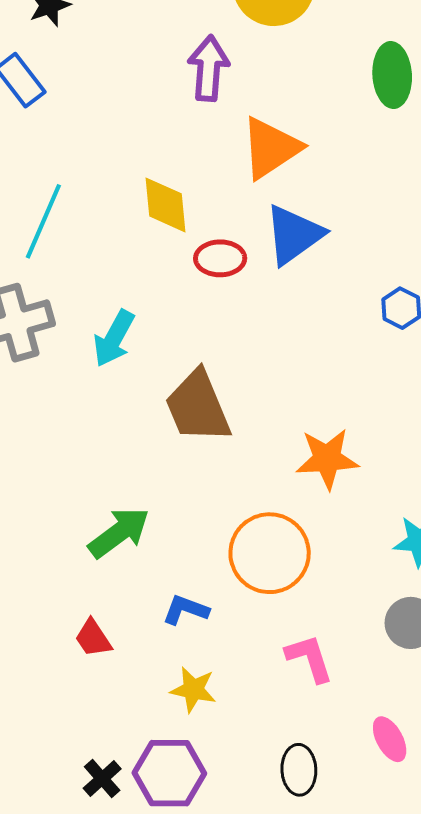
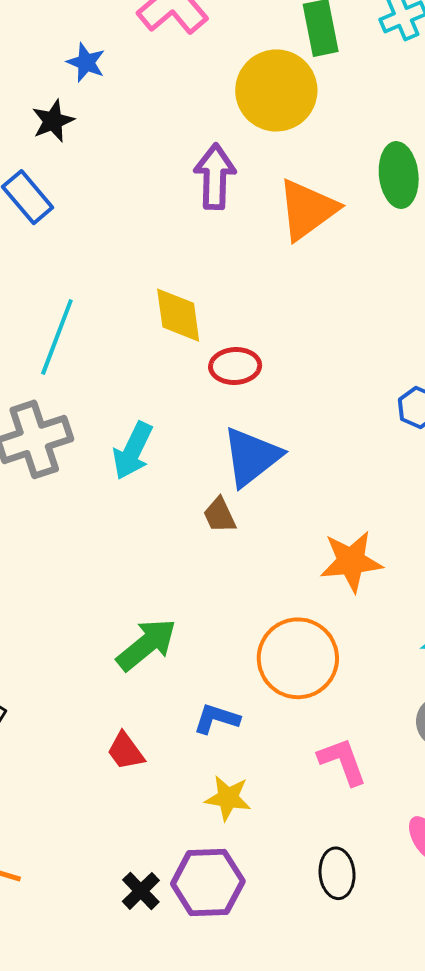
orange triangle: (271, 148) -> (307, 210), moved
blue triangle: (294, 235) -> (252, 457), moved
brown trapezoid: (198, 407) -> (220, 515), size x0.5

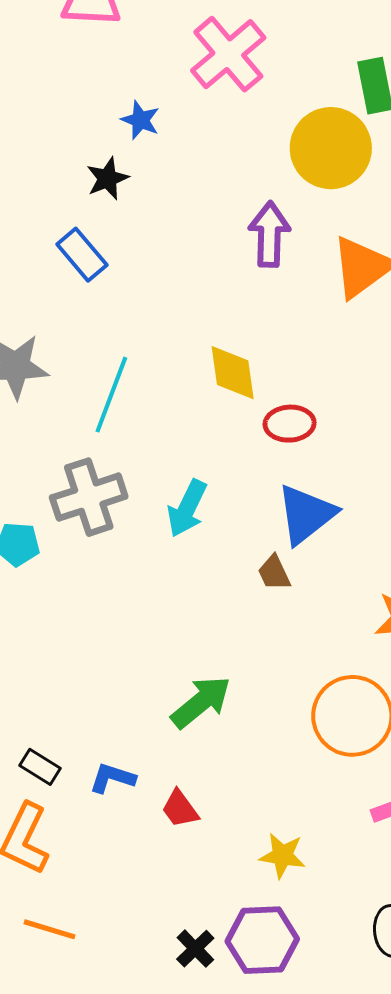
blue L-shape: (217, 719) -> (112, 778), moved

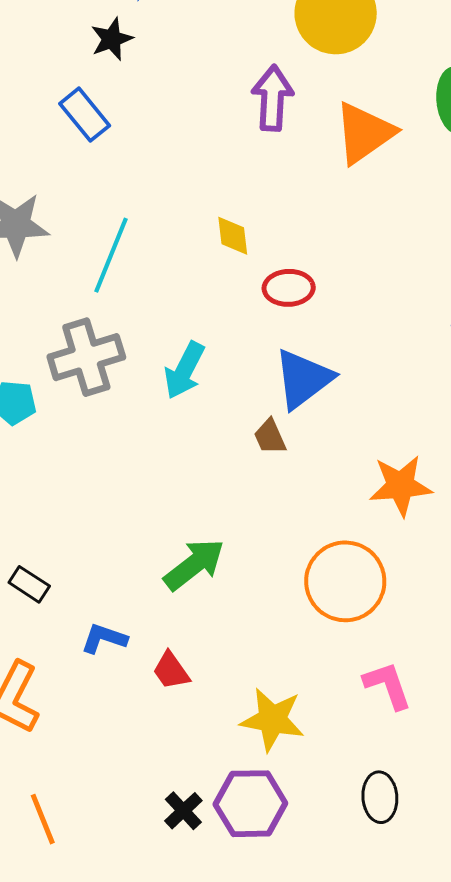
yellow diamond: (233, 373) -> (233, 236), size x0.7
black rectangle: (40, 767) -> (29, 584), moved
yellow star: (282, 856) -> (272, 720), size x1.4
orange line: (49, 929) -> (43, 819), moved, turned 50

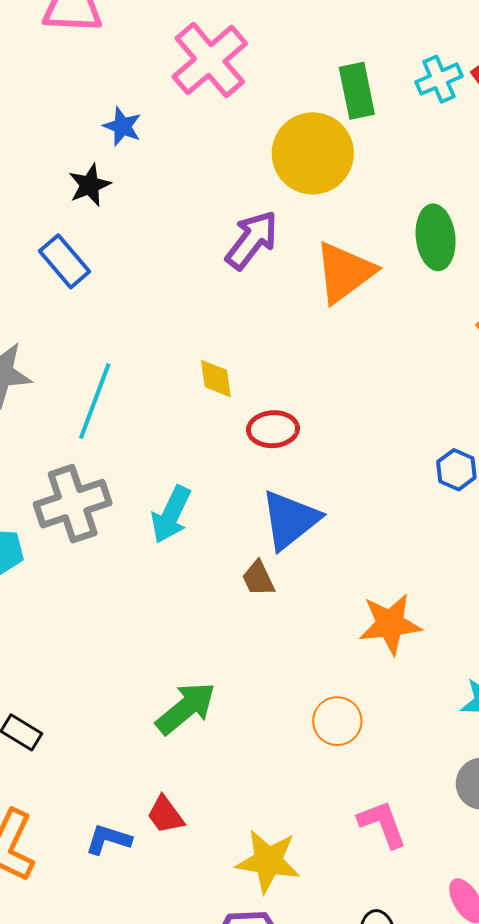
purple arrow: (272, 98) -> (252, 240), turned 36
orange circle: (345, 581) -> (337, 721), size x0.6
blue L-shape: (104, 638) -> (108, 840), moved

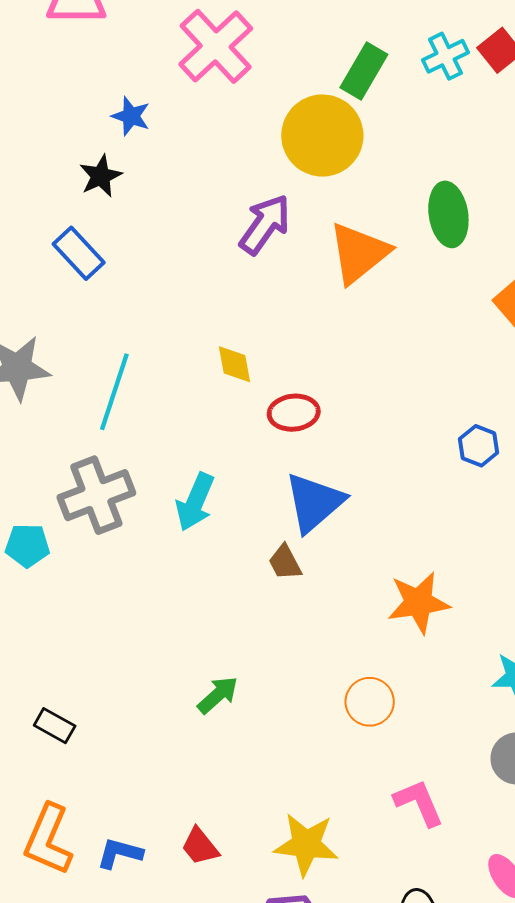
green rectangle: (357, 91) -> (364, 71), turned 44
green arrow: (186, 708) -> (218, 695), size x0.7
red trapezoid: (165, 815) -> (200, 846), moved
blue L-shape: (108, 840) -> (120, 853), moved

